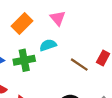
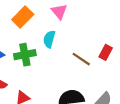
cyan semicircle: (48, 45) -> (49, 39), turned -56

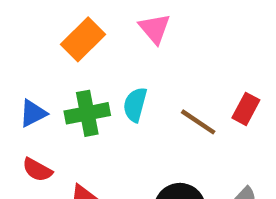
cyan semicircle: (49, 39) -> (135, 105), moved

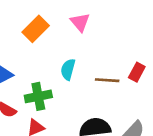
green cross: (87, 113) -> (38, 96), moved
brown line: (198, 122) -> (107, 80), turned -30

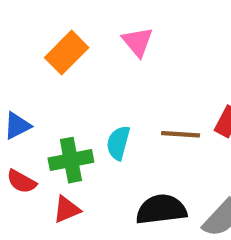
cyan semicircle: (68, 69) -> (118, 143), moved

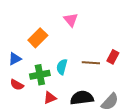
orange rectangle: (67, 53) -> (38, 38), moved
red triangle: (67, 209) -> (50, 98), moved

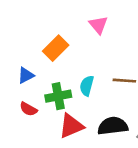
red triangle: (50, 98) -> (71, 126), size x1.5

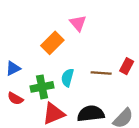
orange rectangle: (56, 48) -> (52, 43), moved

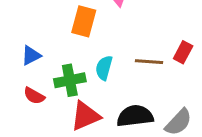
orange rectangle: (52, 43) -> (84, 21), turned -30

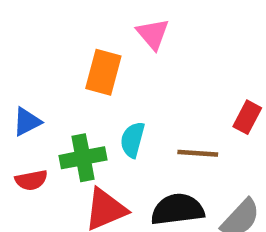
brown line: (149, 62) -> (198, 153), moved
red semicircle: (34, 96) -> (31, 180), turned -40

